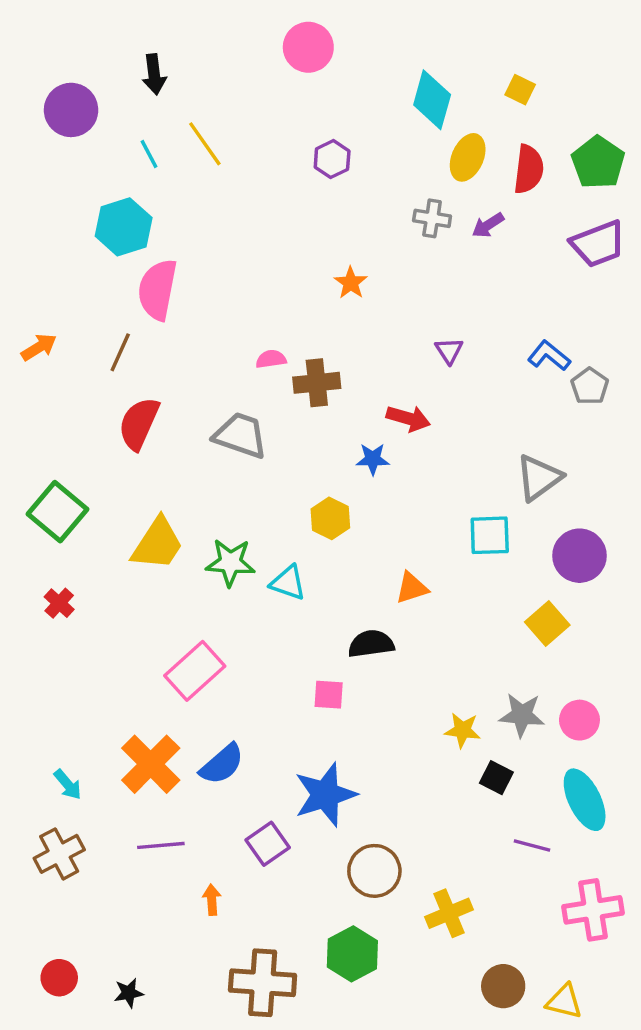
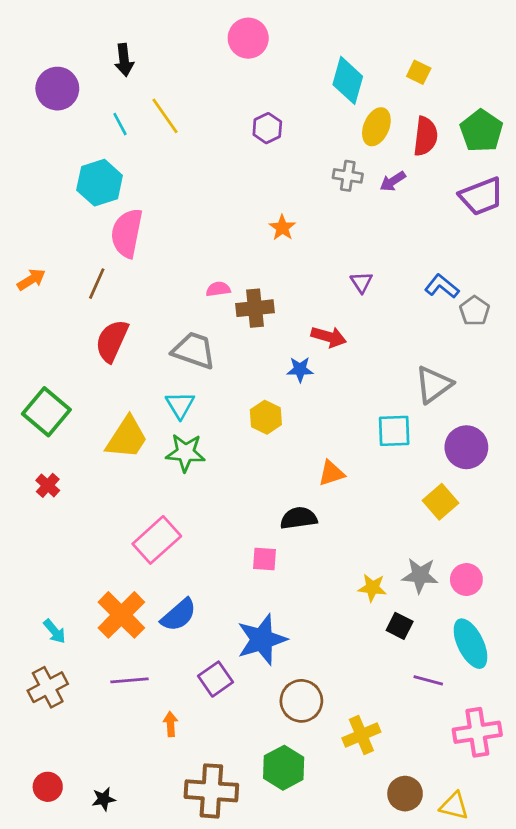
cyan triangle: (288, 583) -> (180, 405), moved, turned 40

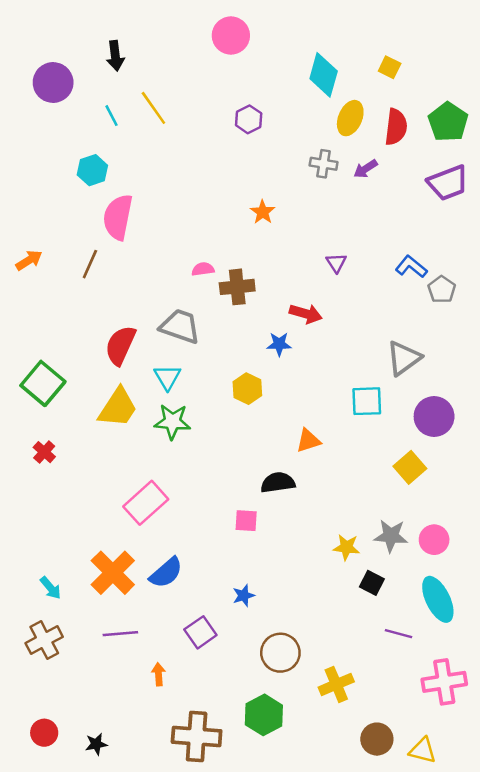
cyan hexagon: (100, 183) -> (92, 170), size x0.7
red semicircle: (112, 341) -> (120, 345), moved
blue star: (262, 640) -> (244, 596), size x0.5

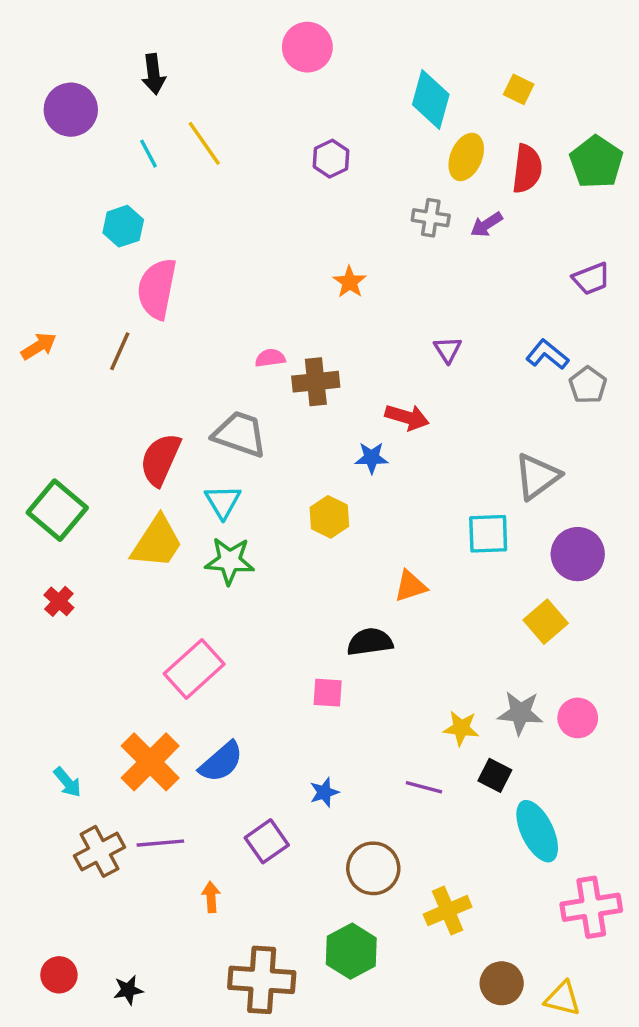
purple trapezoid: (448, 183) -> (591, 279), moved, size x0.7
cyan ellipse: (438, 599) -> (537, 831), moved
purple line: (398, 634) -> (424, 787), moved
brown cross: (44, 640) -> (100, 851), moved

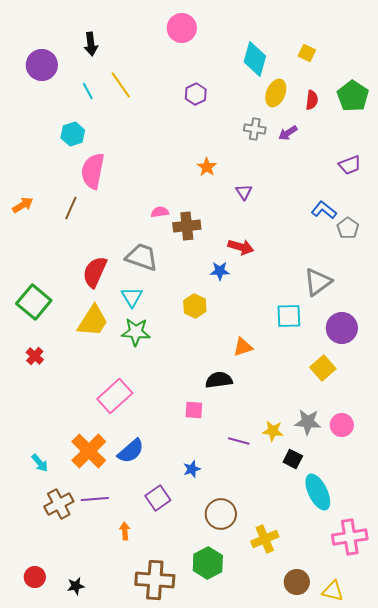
red semicircle: (527, 169) -> (312, 100), size x0.7
purple triangle: (448, 350) -> (244, 192), moved
purple line: (424, 787) -> (239, 441), moved

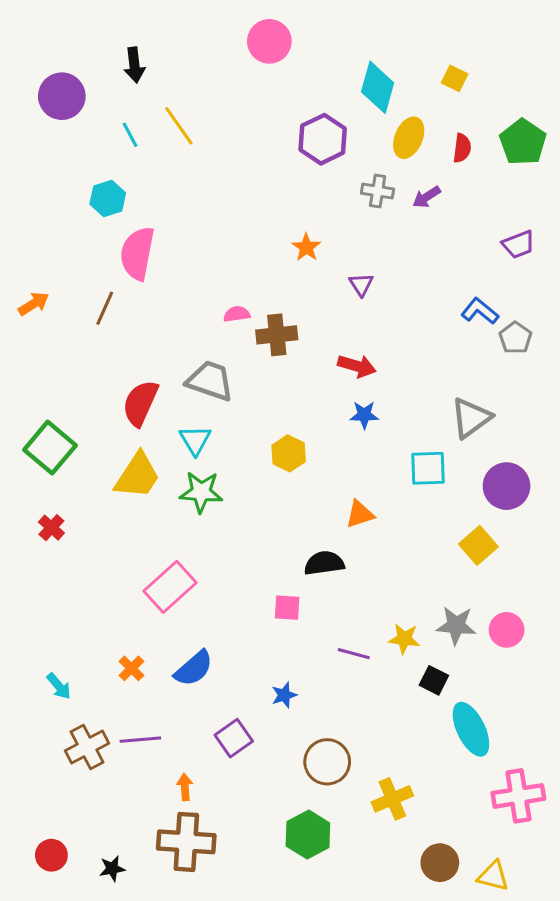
purple hexagon: (196, 94) -> (323, 139), moved, size x1.5
blue star: (220, 271) -> (364, 415), moved
orange cross: (89, 451) -> (131, 668), size x0.5
brown cross: (155, 580) -> (186, 842), moved

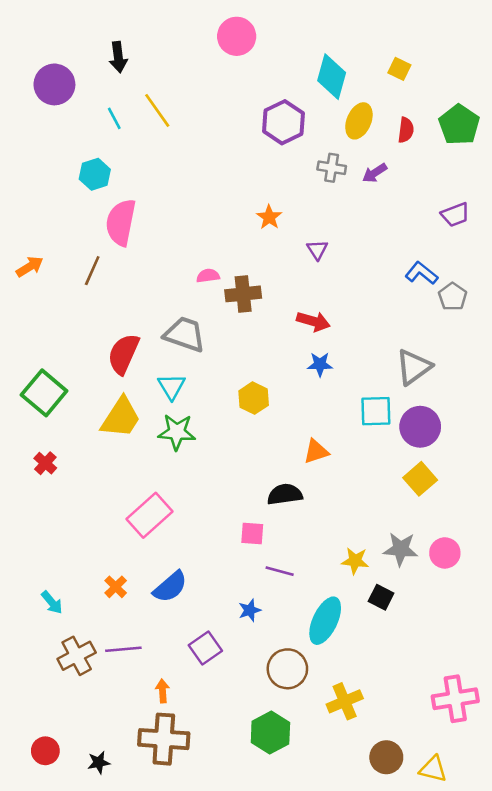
purple circle: (507, 486) -> (420, 427), moved
purple line: (354, 654) -> (280, 571), moved
cyan ellipse: (471, 729) -> (325, 621), moved, turned 51

